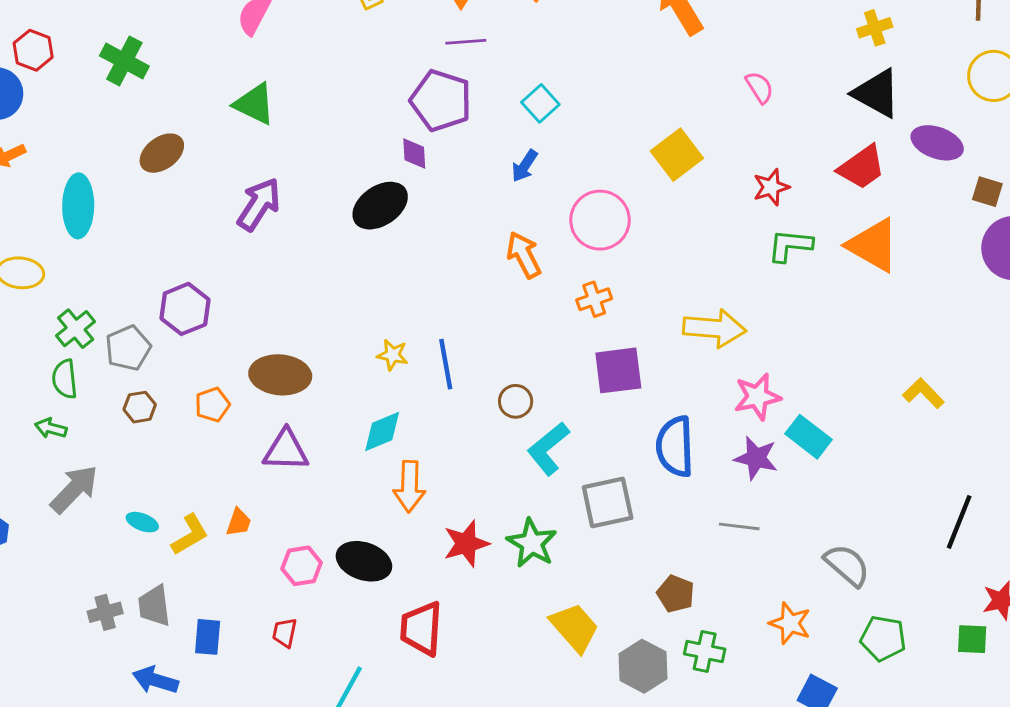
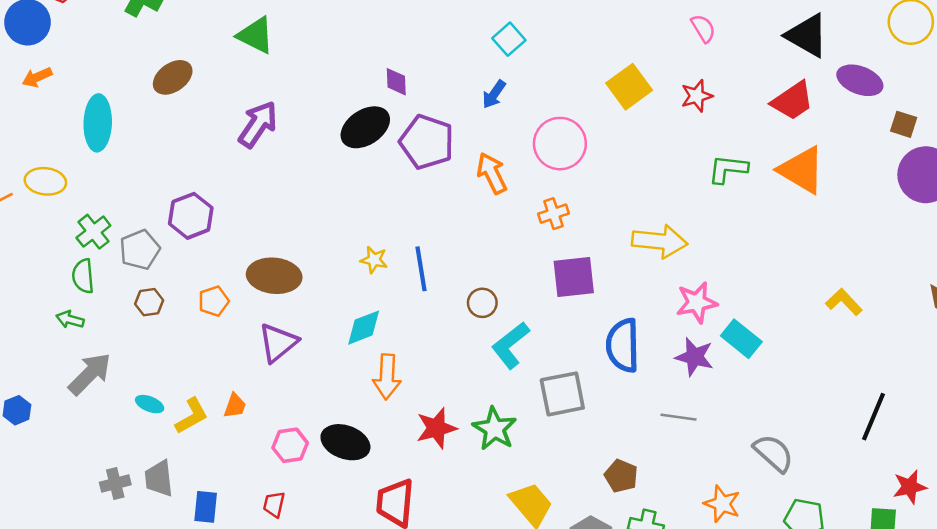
purple pentagon: (441, 100) -> (427, 142), moved
red star: (771, 187) -> (697, 96), moved
purple triangle: (286, 450) -> (278, 343), turned -42

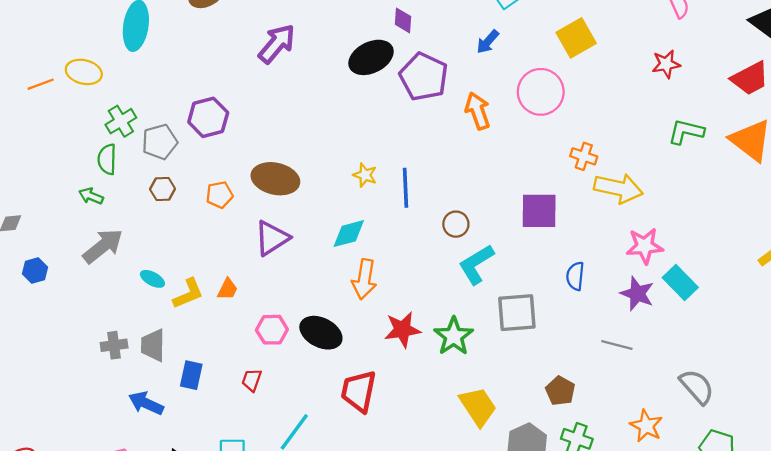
yellow square: (629, 87) -> (576, 38), moved
orange cross: (553, 214) -> (584, 156), moved, turned 30
blue semicircle: (623, 345) -> (575, 276), size x0.6

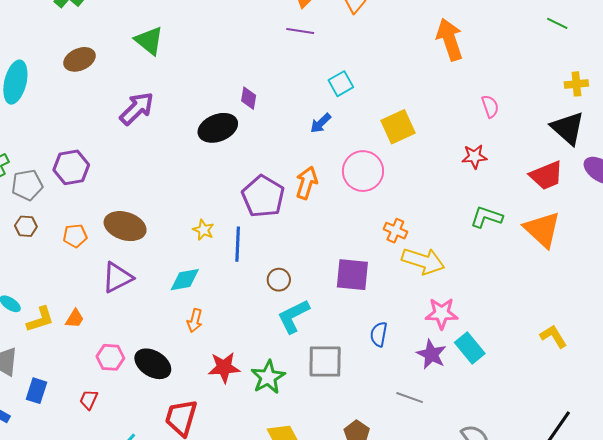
purple pentagon: (424, 77) -> (263, 196), moved
orange arrow: (478, 111) -> (307, 183), turned 32
orange arrow: (364, 279) -> (195, 321), size x0.7

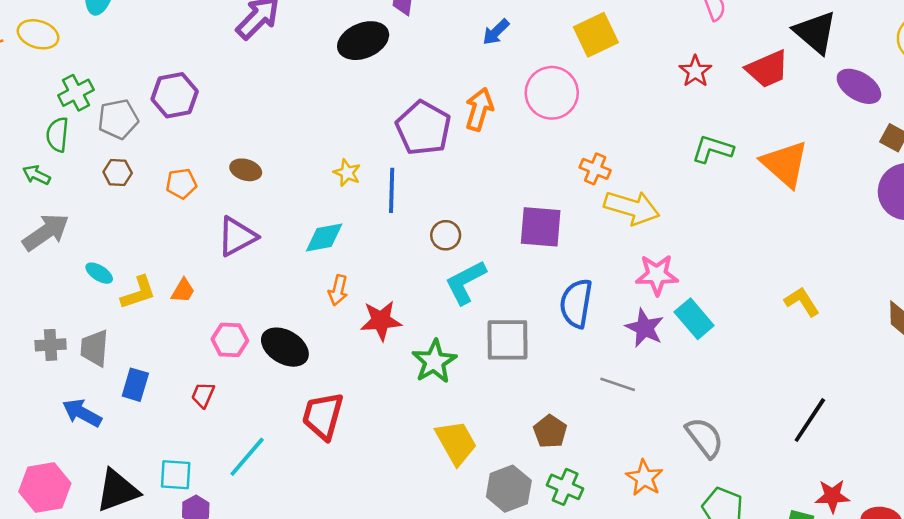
red star: (474, 157) -> (695, 71), turned -30
red trapezoid: (546, 176) -> (767, 69), moved
brown ellipse: (125, 226) -> (246, 170), size x0.6
blue semicircle: (379, 334) -> (576, 303), size x1.5
red star: (224, 367) -> (381, 321), moved

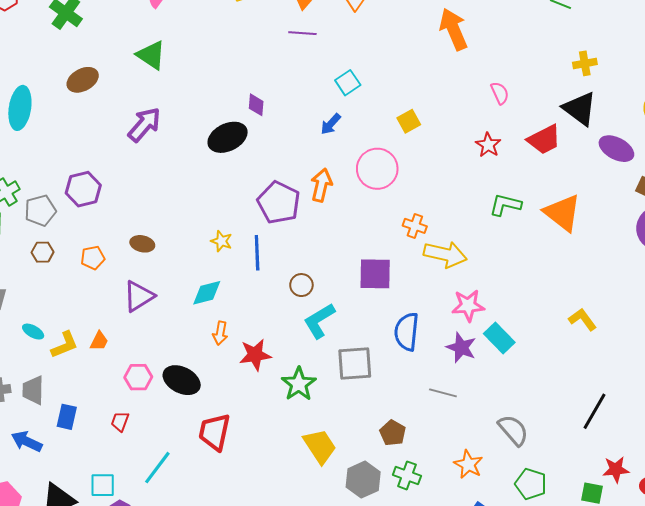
yellow square: (596, 35) -> (409, 121), size x0.7

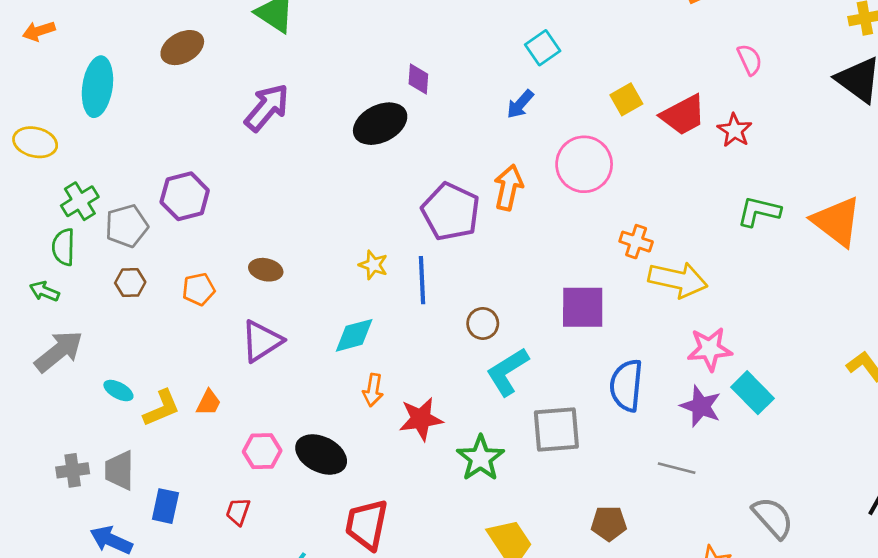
red trapezoid: (544, 140) -> (683, 115), moved
brown pentagon: (393, 433) -> (609, 523), turned -30

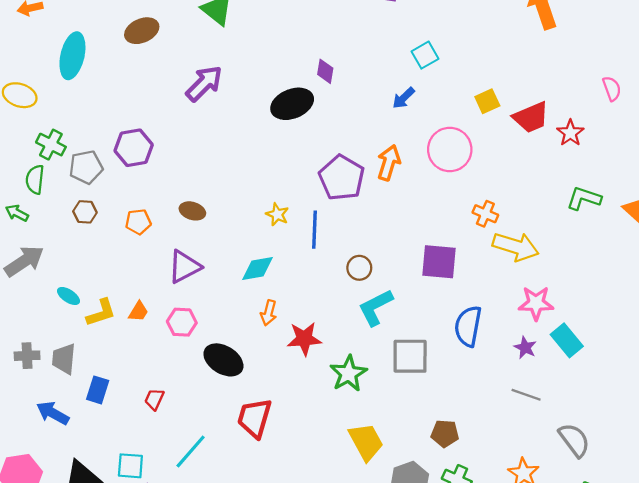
pink semicircle: (750, 60) -> (612, 89), moved
green cross: (80, 201) -> (51, 145), turned -36
purple star: (701, 406) -> (525, 348), size x0.7
pink hexagon: (262, 451) -> (182, 322), moved
gray line: (677, 468) -> (526, 395), moved

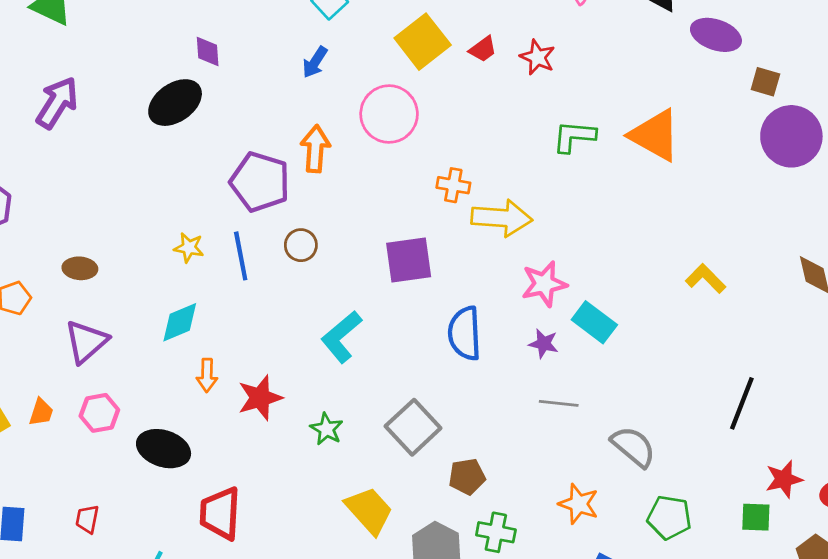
yellow square: (487, 101) -> (423, 42), size x1.6
red trapezoid: (531, 117) -> (483, 49), size x0.6
brown circle: (359, 268) -> (301, 245), moved
gray square: (410, 356) -> (413, 427), moved, turned -30
green star: (348, 374) -> (327, 429), size x0.7

